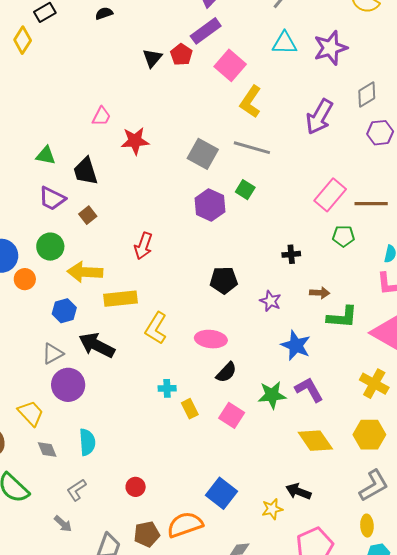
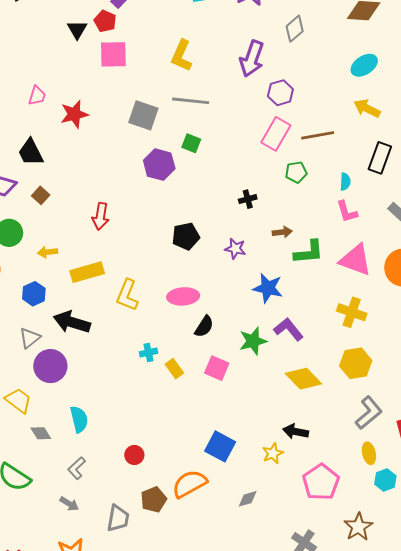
pink square: (230, 65) -> (113, 54), moved, turned -32
purple hexagon: (380, 133) -> (280, 93), moved
yellow arrow: (85, 272) -> (48, 252), size x0.6

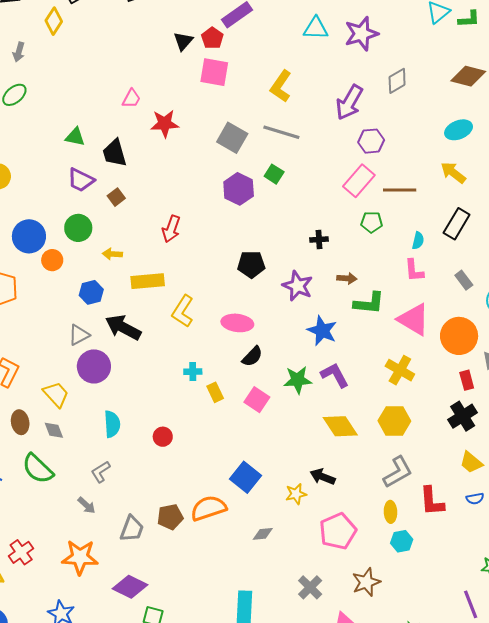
purple star: (235, 249) -> (298, 286), size x1.4
gray diamond: (41, 433) -> (54, 430), moved
red circle: (134, 455) -> (163, 437), moved

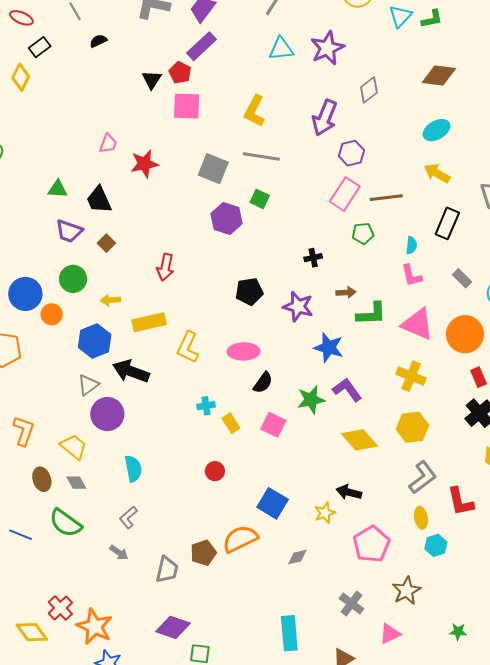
blue hexagon: (91, 292) -> (95, 341), size x1.4
red circle: (163, 437) -> (215, 471), moved
orange star: (80, 557) -> (95, 627), moved, turned 30

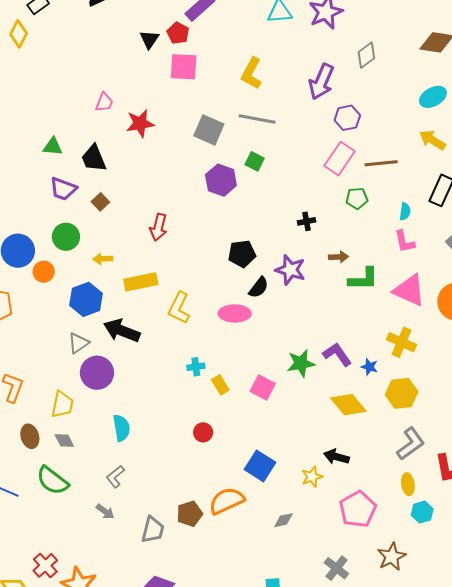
blue star: (329, 348) -> (369, 367), moved, size x0.6
black semicircle: (263, 383) -> (259, 287), moved
yellow trapezoid: (74, 447) -> (62, 405), turned 60

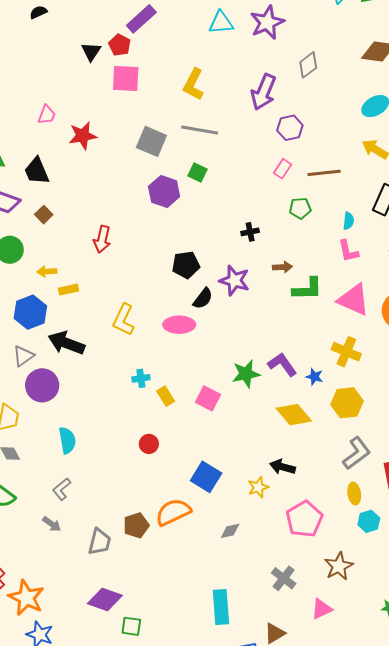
pink rectangle: (340, 159) -> (282, 169), size x0.6
yellow rectangle: (141, 282) -> (69, 290), moved, size x0.6

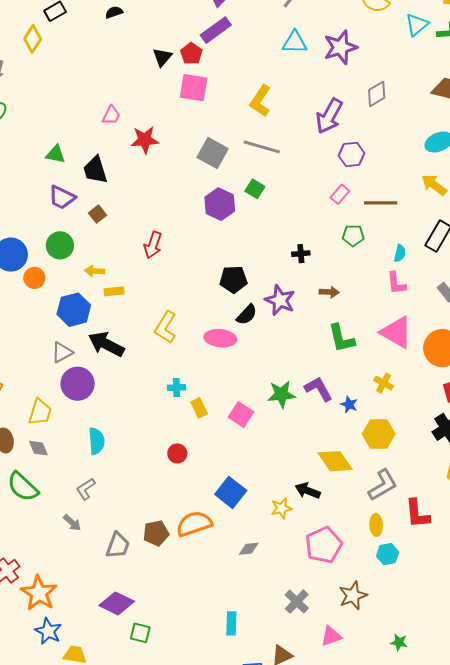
green L-shape: (307, 289) -> (341, 338), moved, turned 72
yellow cross: (346, 352) -> (384, 383), size x0.7
yellow diamond: (294, 415) -> (335, 461), moved
cyan rectangle: (221, 607) -> (231, 623), size x0.7

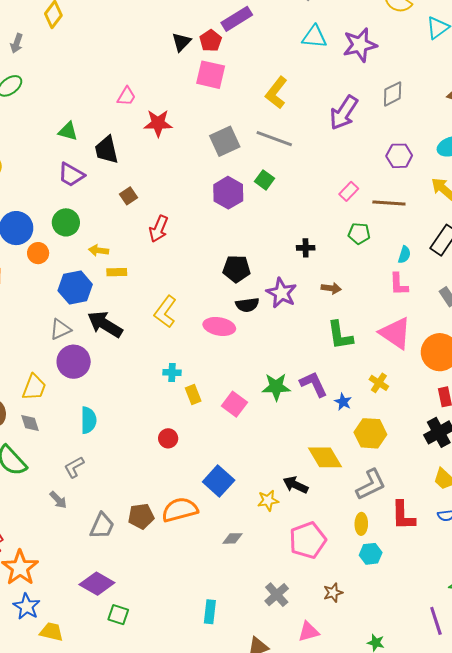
gray square: (213, 153) -> (225, 141), turned 32
purple hexagon: (352, 154) -> (399, 156), moved
brown square: (97, 214) -> (129, 196), moved
black semicircle: (247, 315) -> (247, 305), turned 35
brown star: (353, 596) -> (333, 593), size x0.7

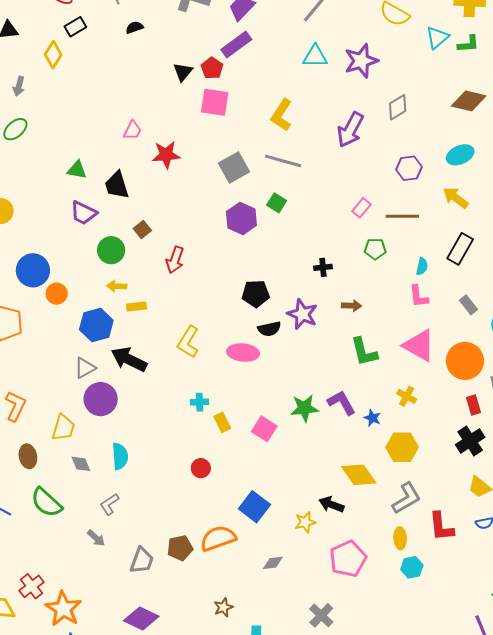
green circle: (66, 222) -> (111, 250), moved
gray diamond: (30, 423) -> (81, 464), moved
brown star: (333, 593) -> (223, 607), moved

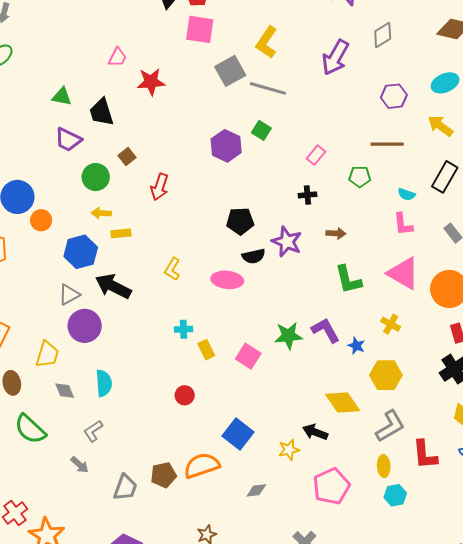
gray square: (234, 167) -> (230, 71), moved
pink rectangle: (362, 208) -> (316, 155), moved
cyan semicircle: (422, 266) -> (406, 194), turned 96
yellow L-shape: (188, 342) -> (172, 269), size x0.7

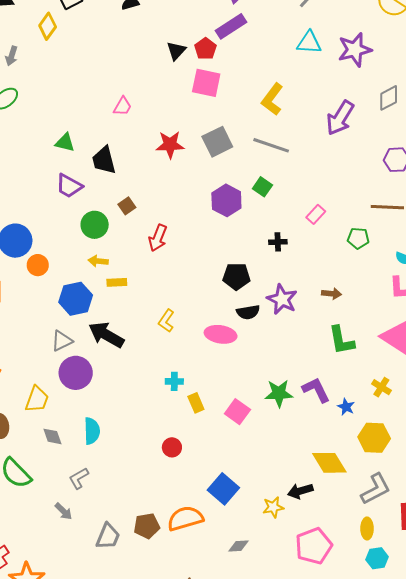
gray square: (230, 71) -> (217, 142), moved
red star: (151, 82) -> (170, 145), moved
black cross: (307, 195) -> (278, 242), moved
black arrow: (315, 432) -> (300, 491), turned -40

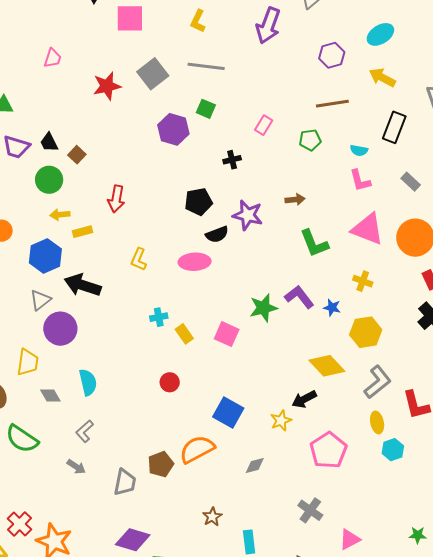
yellow L-shape: (272, 99) -> (198, 21), size x0.7
black trapezoid: (104, 160) -> (49, 142), moved, size x0.7
red arrow: (158, 238) -> (116, 199), moved

